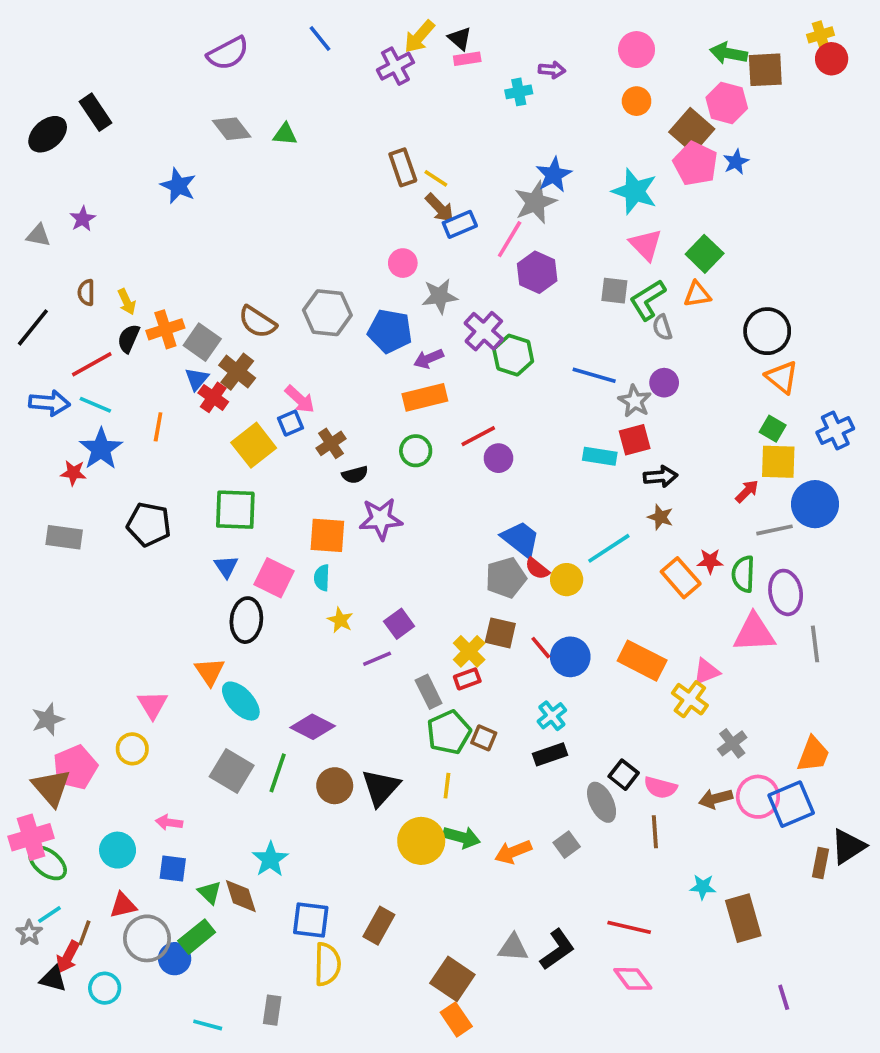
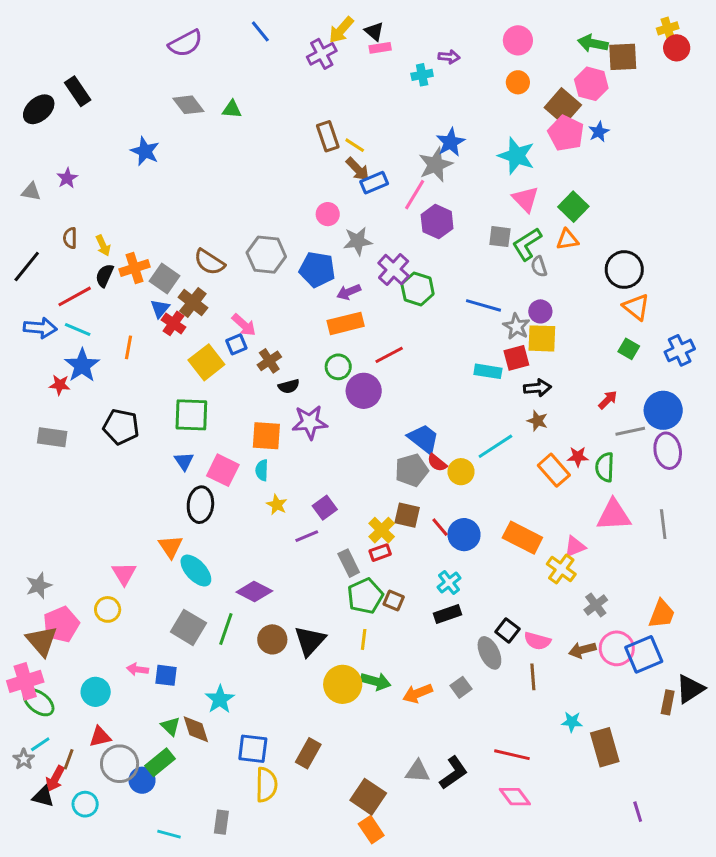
purple circle: (498, 458) -> (364, 391), moved, size x1.5
yellow square: (778, 462) -> (542, 338), moved
purple ellipse: (786, 592) -> (668, 451), moved
blue square: (173, 869) -> (166, 675), moved

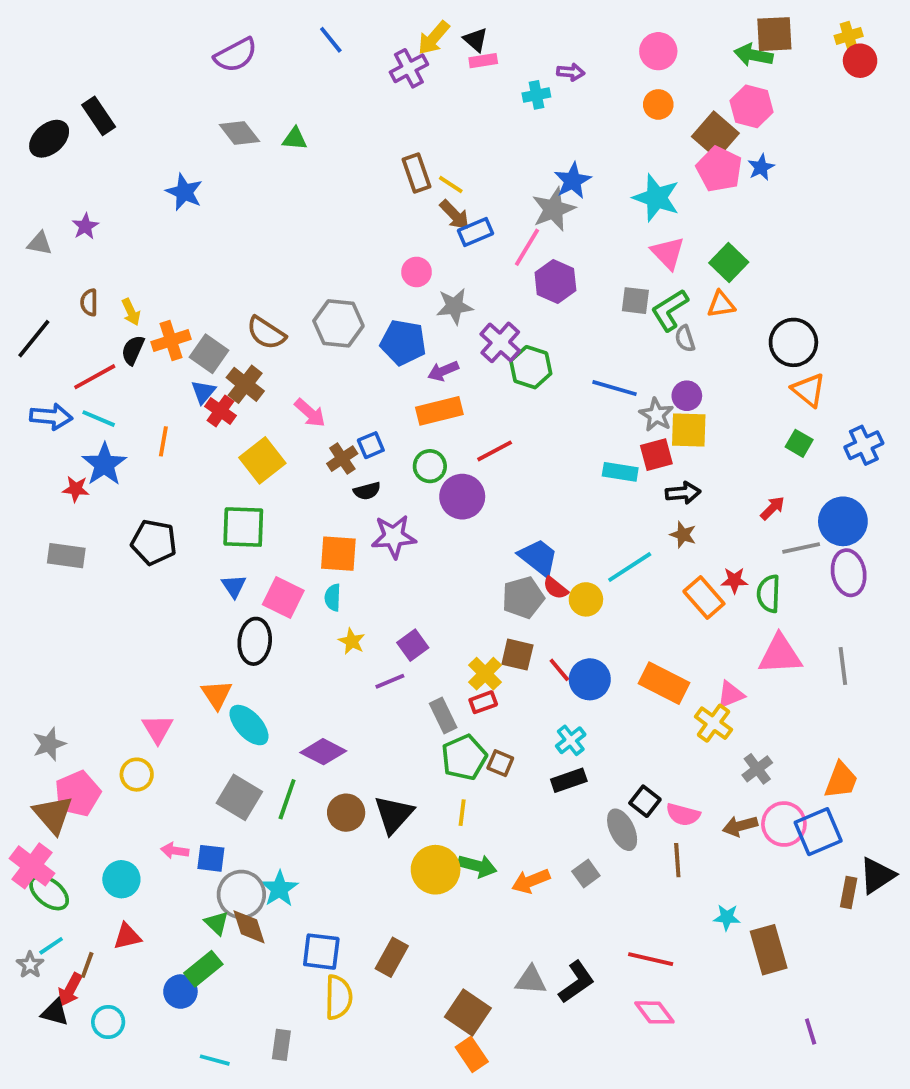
brown square: (623, 57) -> (774, 34), moved
blue square: (236, 344) -> (371, 445), moved
pink cross: (25, 681) -> (32, 866), turned -36
gray circle: (120, 764) -> (241, 894), moved

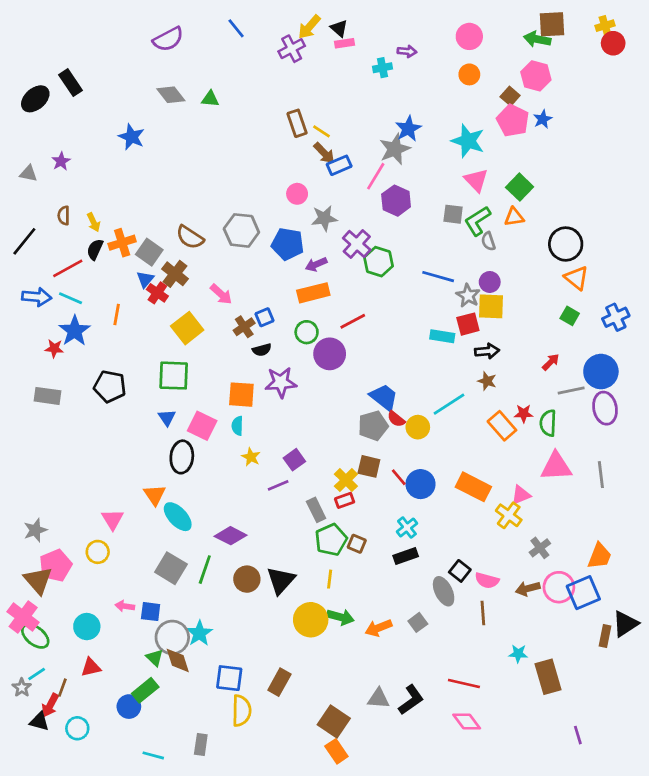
brown square: (715, 135) -> (510, 96), size x0.6

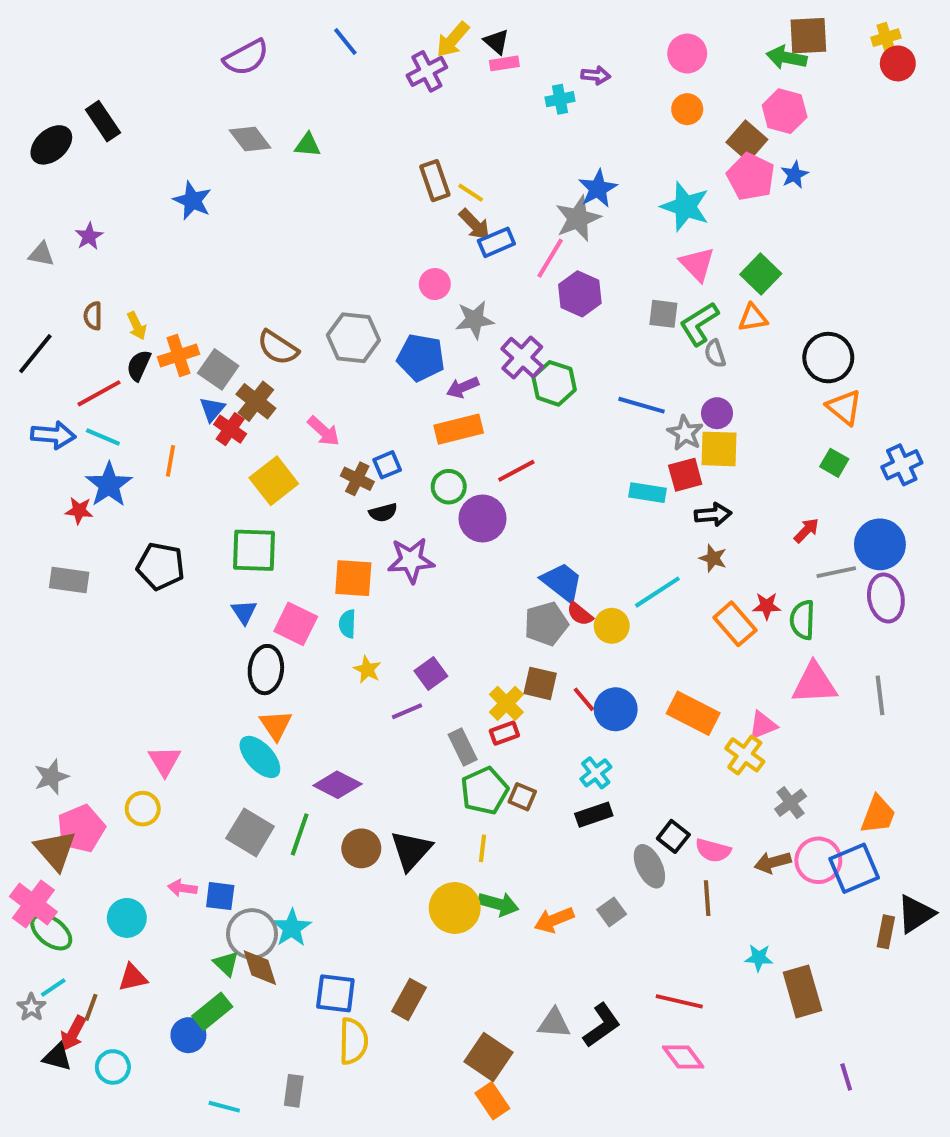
brown square: (510, 96) -> (747, 141), size x1.4
brown cross: (244, 327) -> (357, 479), turned -30
orange triangle: (155, 495) -> (276, 725), moved

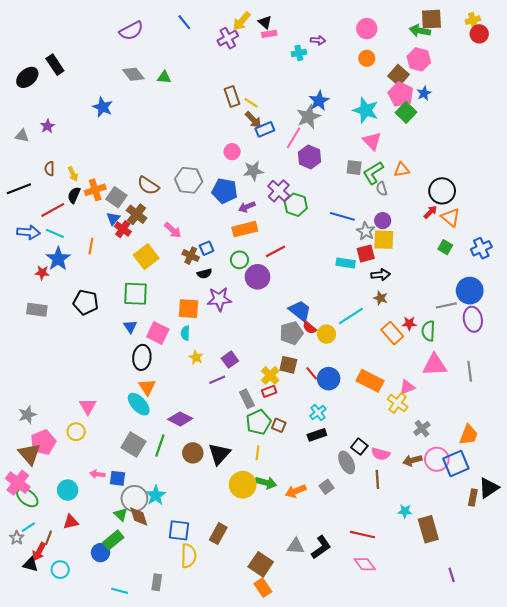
green square: (761, 274) -> (406, 112), moved
black line: (35, 354) -> (19, 189), turned 30
red arrow: (806, 530) -> (430, 212), moved

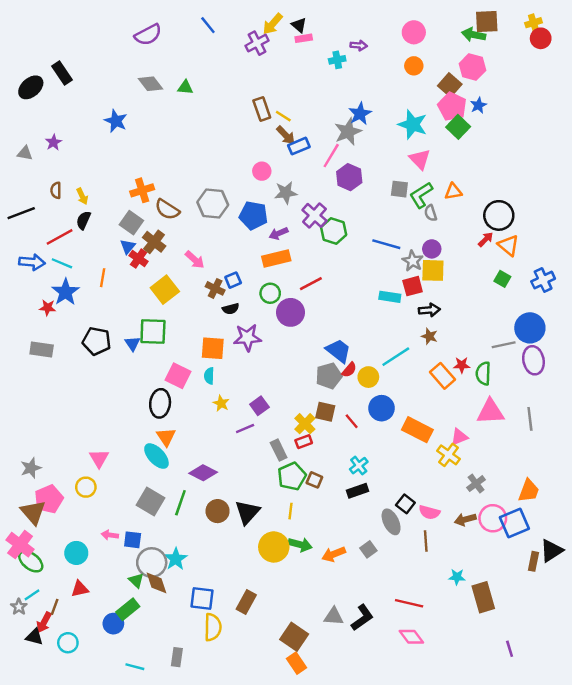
orange cross: (95, 190) -> (142, 190), moved
blue triangle: (130, 327) -> (133, 344), moved
red semicircle: (309, 328) -> (349, 370), turned -88
blue circle: (329, 379) -> (381, 408), moved

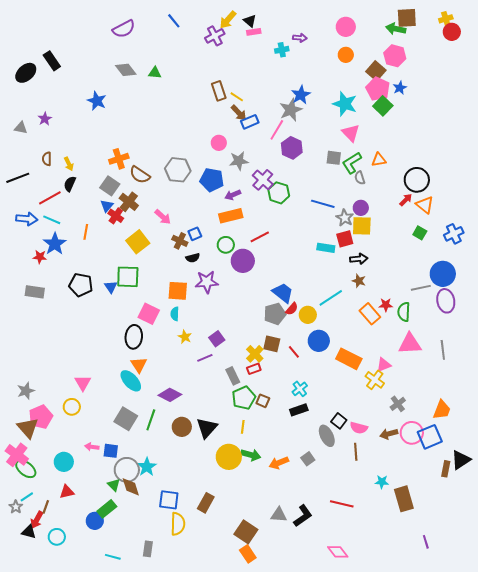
pink diamond: (411, 637) -> (338, 552), moved

